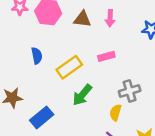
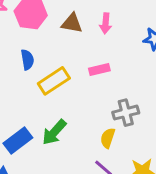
blue semicircle: (37, 56) -> (27, 60), moved
green arrow: (82, 95) -> (54, 132), moved

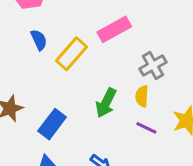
pink rectangle: (99, 69) -> (114, 29), size x1.5
green arrow: (54, 132) -> (106, 103), moved

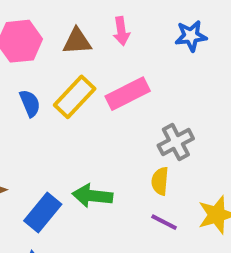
yellow rectangle: (72, 54) -> (75, 97), moved
green arrow: (106, 103) -> (92, 196), moved, turned 68

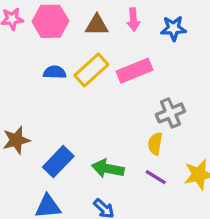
blue star: (191, 36) -> (173, 28), moved
blue semicircle: (30, 103) -> (55, 72), turned -70
green arrow: (92, 196) -> (108, 169), moved

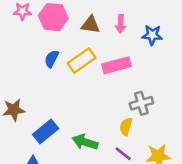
blue semicircle: (55, 72) -> (52, 59), turned -72

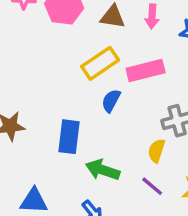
blue semicircle: (52, 59) -> (111, 101), moved
blue rectangle: (46, 131) -> (69, 137), moved, turned -45

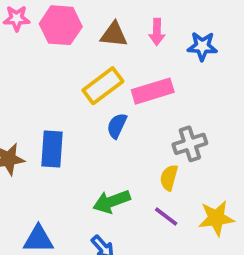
blue rectangle: (69, 137) -> (52, 149), moved
green arrow: (103, 170) -> (112, 202), turned -36

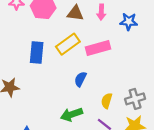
blue semicircle: (117, 126) -> (80, 79), moved
gray cross: (190, 144) -> (135, 99), moved
blue rectangle: (52, 149) -> (37, 53), moved

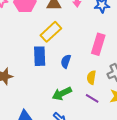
pink rectangle: (98, 48) -> (98, 44), moved, turned -50
blue rectangle: (37, 53) -> (40, 56), moved

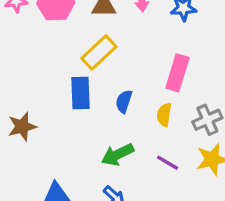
yellow semicircle: (91, 77) -> (164, 115), moved

